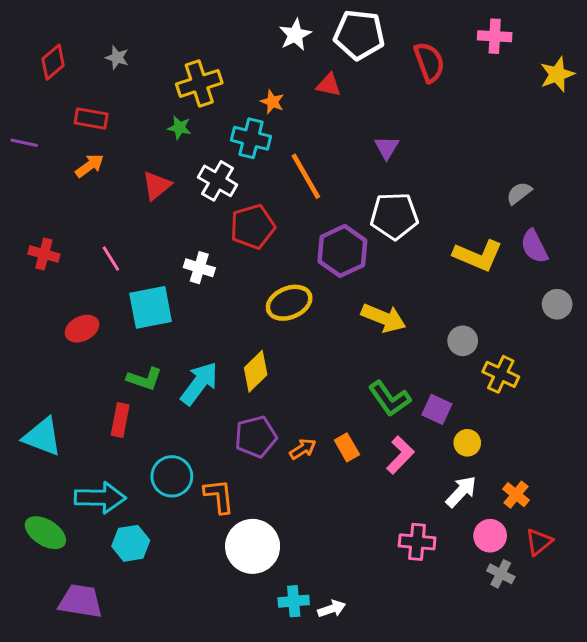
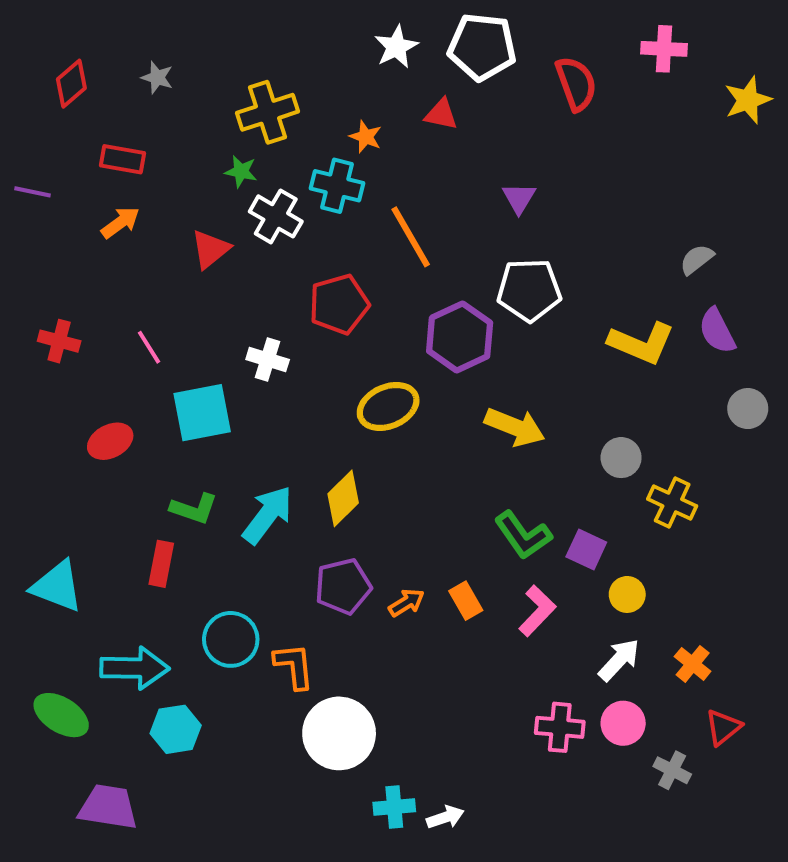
white cross: (218, 181) -> (276, 216), moved
pink circle: (490, 536) -> (623, 723), moved

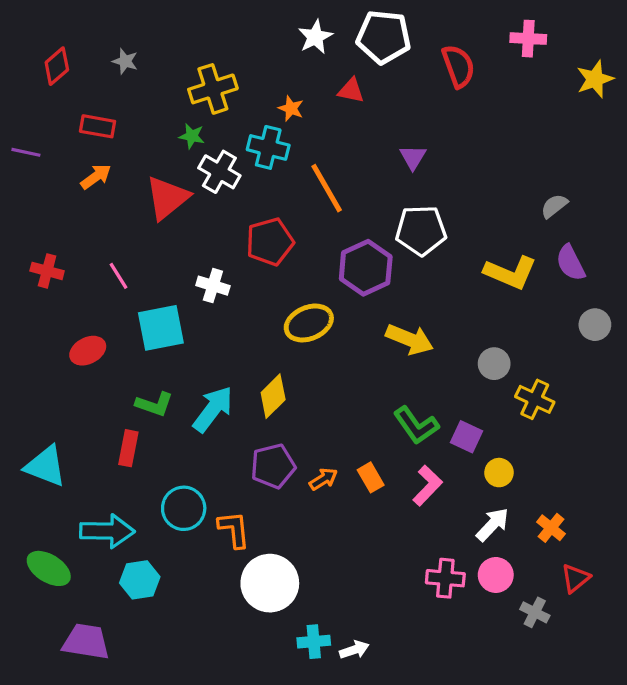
red triangle: (210, 249) -> (167, 198), size x1.4

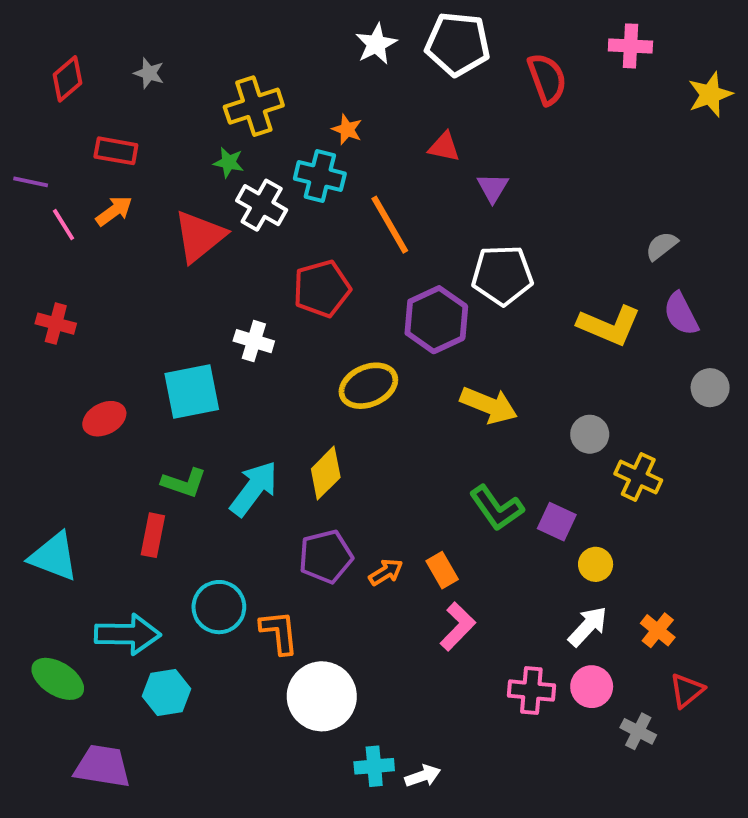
red triangle: (351, 91) -> (444, 147), moved
pink line: (119, 276) -> (64, 225), moved
pink L-shape: (427, 486) -> (458, 626), moved

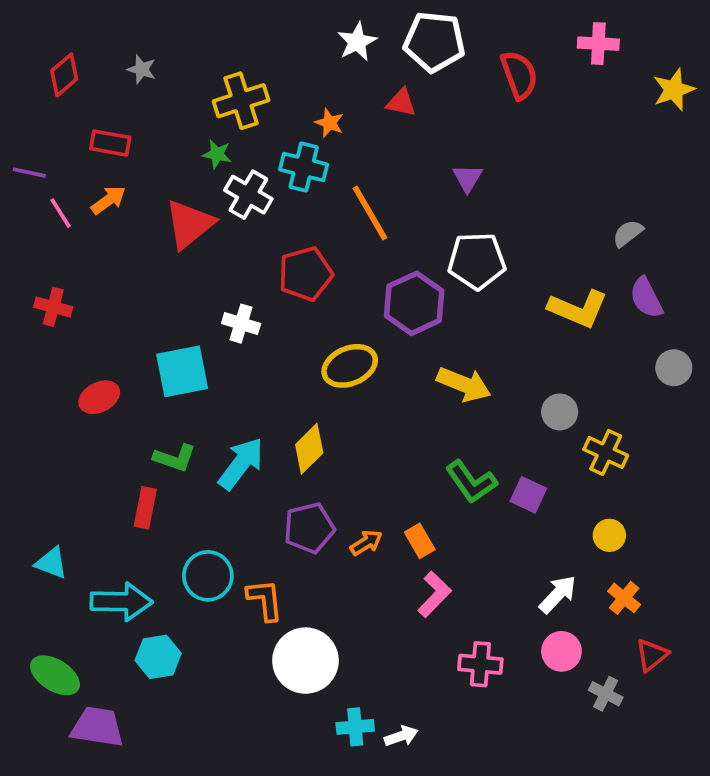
red triangle: (444, 147) -> (401, 103), moved
cyan triangle: (54, 557) -> (51, 563), moved, size x0.7
yellow circle: (596, 564) -> (609, 535), moved
green ellipse: (58, 679) -> (55, 675), moved
pink cross: (531, 691) -> (480, 664), moved

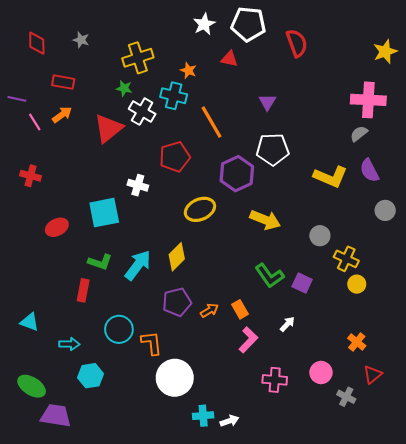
pink cross: (598, 44) -> (368, 100), moved, size x1.5
red diamond: (64, 75) -> (37, 43), turned -50
yellow circle: (609, 535) -> (357, 284), moved
white arrow: (558, 594) -> (287, 324), moved, size x0.7
cyan arrow: (121, 602) -> (69, 344), size x0.6

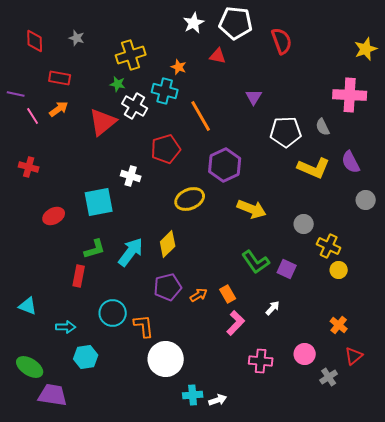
gray semicircle: (359, 134) -> (323, 127), moved, turned -78
white pentagon: (273, 149) -> (286, 132), moved
green L-shape: (100, 262) -> (95, 249), turned -35
gray cross: (346, 397) -> (329, 377), turned 30

